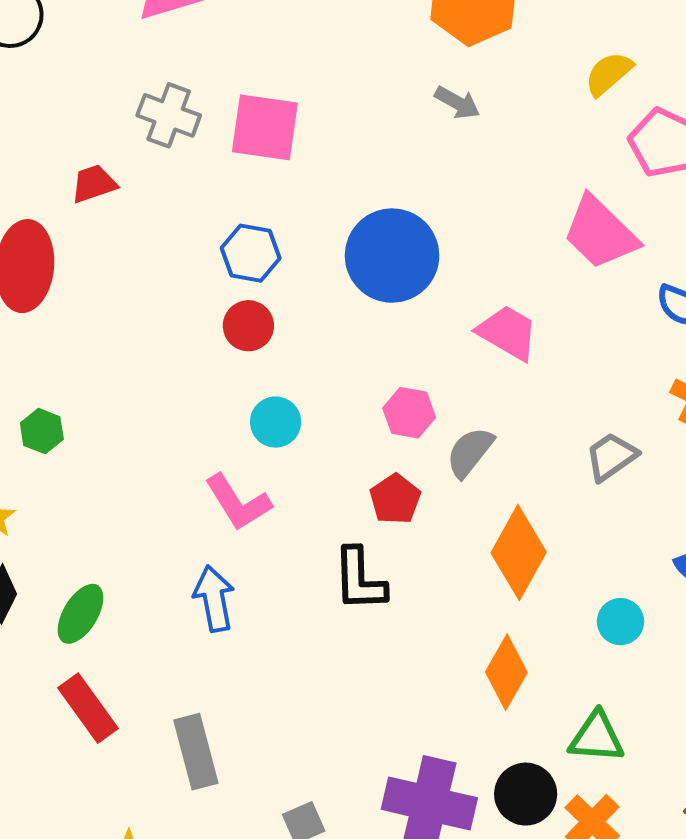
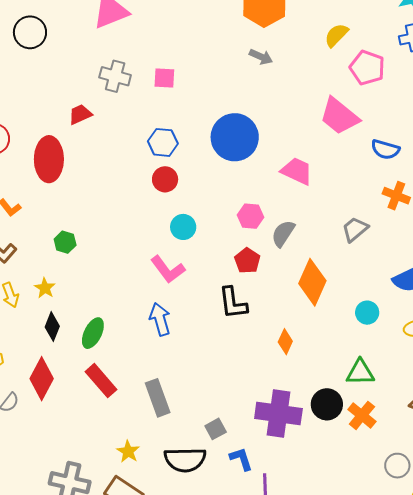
pink square: (265, 127) -> (164, 78), size x0.6
orange diamond: (506, 672) -> (285, 342), moved, size x0.7

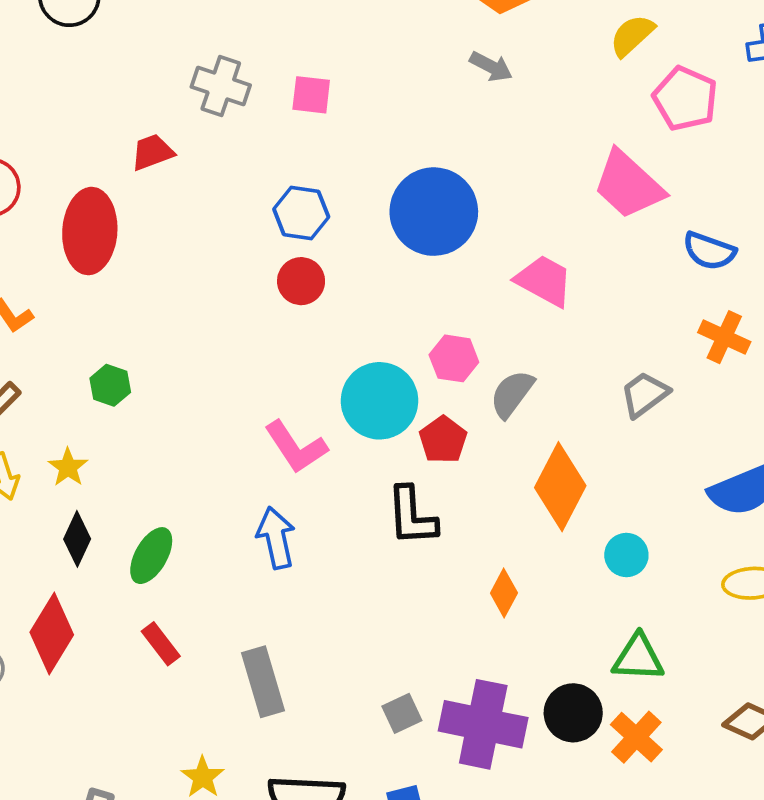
cyan circle: (183, 227) -> (379, 401), moved, size x1.6
cyan circle: (367, 313) -> (626, 555), moved
red rectangle: (101, 381) -> (161, 644), size x0.7
gray square: (216, 429) -> (402, 713), moved

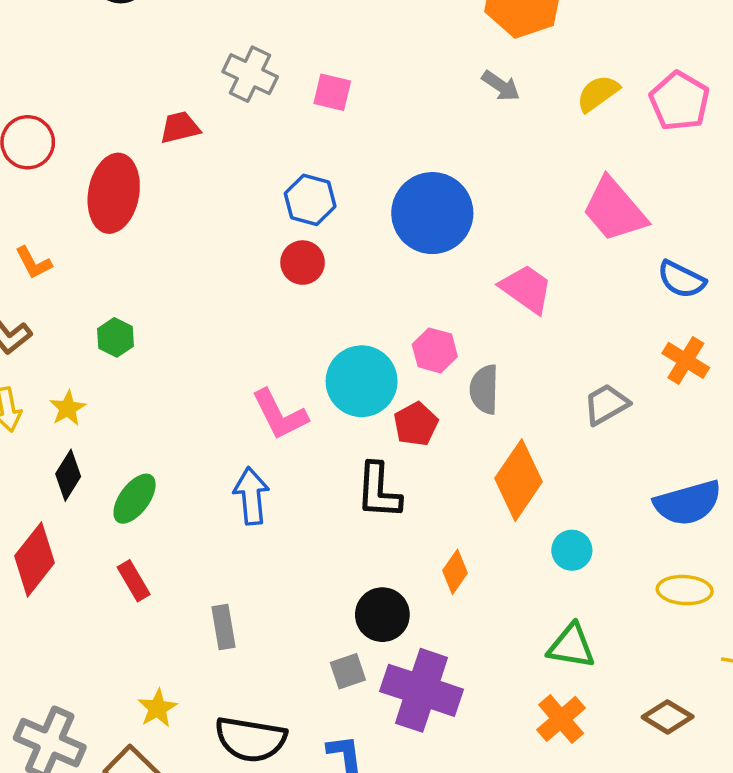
yellow semicircle: (632, 35) -> (598, 93), moved
pink pentagon: (685, 99) -> (679, 101), moved
gray semicircle: (512, 394) -> (484, 389), turned -42
gray rectangle: (263, 682) -> (224, 627), size x0.7
black circle: (573, 713) -> (382, 615), moved

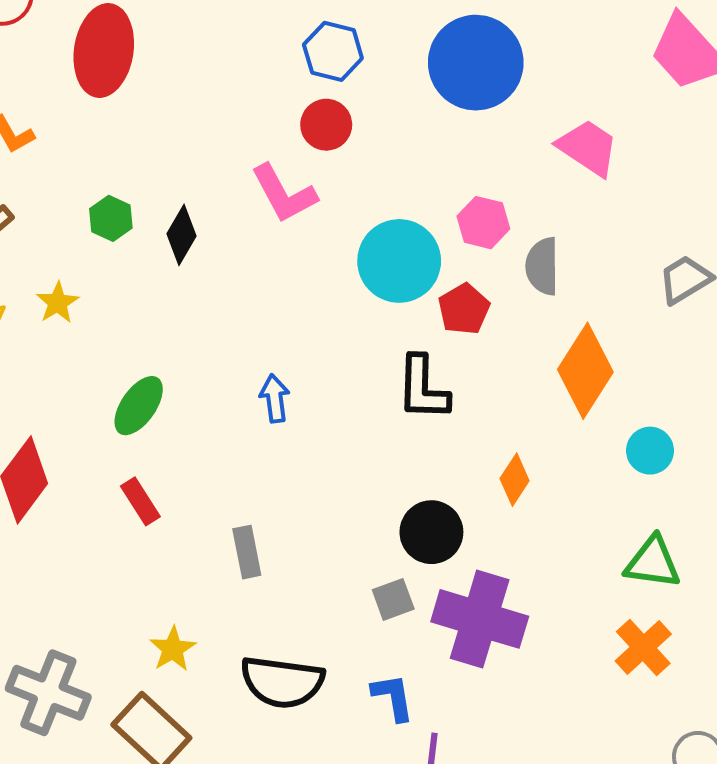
pink L-shape: (280, 415) -> (284, 194), moved
black diamond: (68, 475) -> (182, 235), moved
blue arrow: (251, 496) -> (275, 398), size x0.7

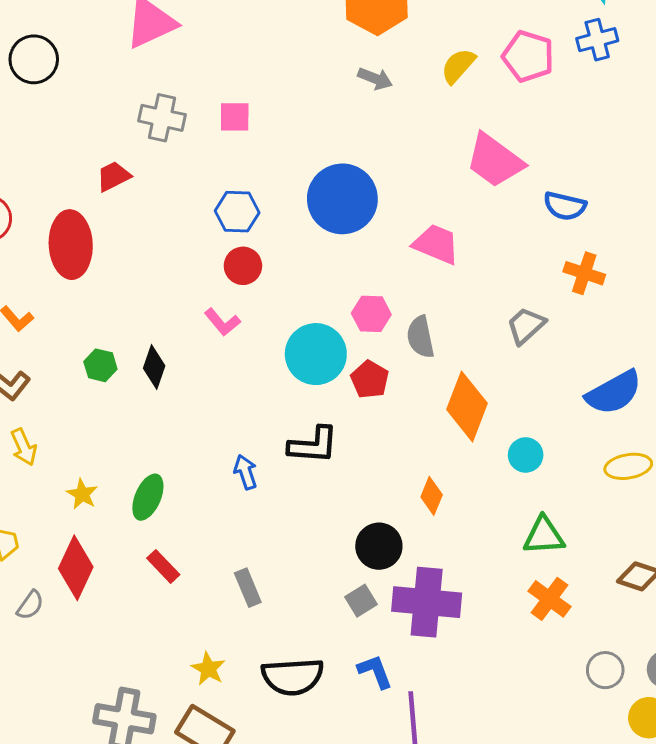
pink L-shape: (284, 194) -> (222, 322), size x0.7
yellow star: (58, 303) -> (82, 494), moved
black L-shape: (423, 388) -> (313, 445), moved, turned -76

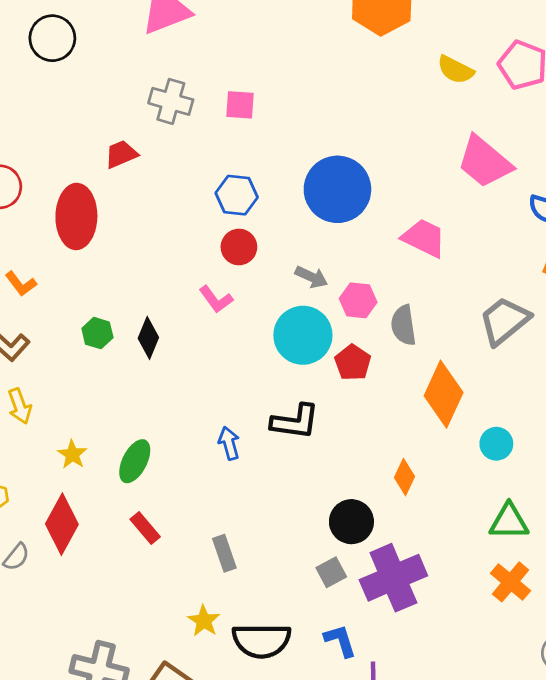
yellow semicircle: (458, 66) -> (455, 70), turned -108
gray arrow: (375, 79) -> (311, 277), moved
gray trapezoid: (526, 326) -> (504, 321), size x1.4
purple cross: (427, 602) -> (393, 578), turned -32
yellow star: (208, 669) -> (204, 621), moved

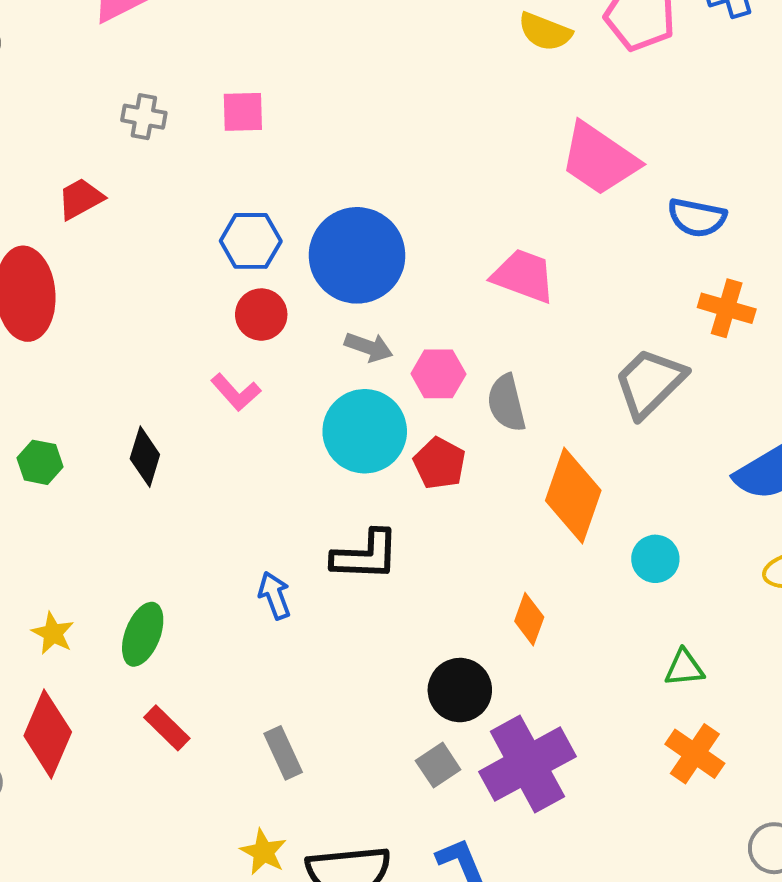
gray cross: (171, 101) -> (144, 117), size x0.7
blue circle: (337, 189) -> (357, 255), moved
green hexagon: (97, 333) -> (40, 462), moved
green triangle: (509, 522) -> (684, 668), size x0.7

